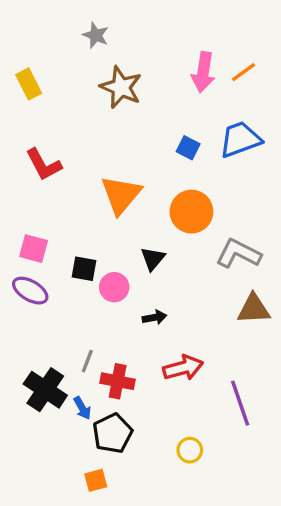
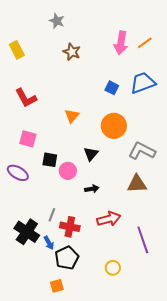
brown star: (121, 87) -> (72, 52), size x0.7
orange triangle: (121, 195) -> (72, 116), size x0.6
pink square: (34, 249) -> (28, 139), moved
brown triangle: (254, 309) -> (137, 184), moved

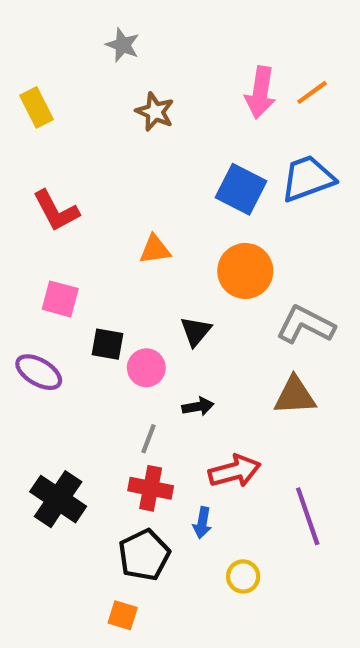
blue square: (112, 88) -> (241, 189), size x1.6
orange triangle: (72, 116) -> (155, 249), turned 42
gray line: (52, 215) -> (148, 439), moved
blue arrow: (49, 243) -> (202, 523), moved, turned 40
orange square: (57, 286) -> (123, 615), turned 32

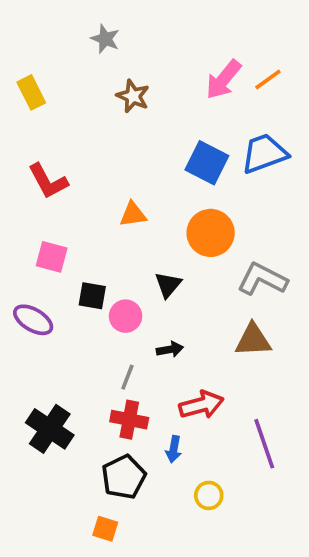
pink arrow: (260, 92) -> (224, 79), turned 30

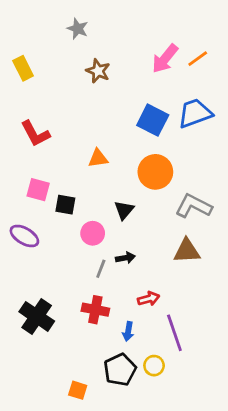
black square: (92, 296) -> (65, 205), moved
gray line: (127, 377) -> (101, 269), moved
red arrow: (201, 405) -> (149, 299), size x0.7
purple line: (264, 444) -> (174, 333), moved
black pentagon: (124, 477) -> (120, 370), moved

